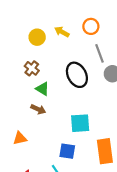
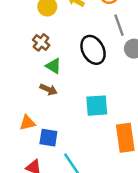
blue square: (67, 151) -> (48, 138), moved

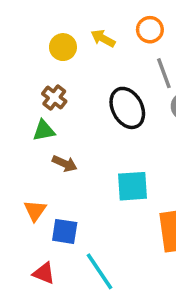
green triangle: (53, 66) -> (44, 131), moved, turned -42
orange triangle: (27, 123) -> (35, 211), turned -42

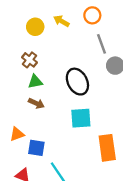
black ellipse: (127, 108) -> (77, 82), moved
green triangle: (44, 131) -> (35, 82), moved
orange triangle: (35, 211) -> (17, 134), turned 35

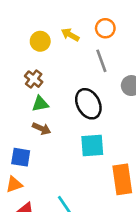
gray line: (101, 44) -> (101, 61), moved
orange triangle: (17, 134) -> (14, 185), moved
blue square: (36, 148) -> (21, 157), moved

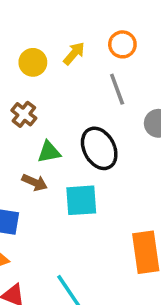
yellow arrow: (70, 35) -> (74, 53), turned 102
green triangle: (40, 104) -> (49, 152), moved
cyan square: (92, 145) -> (81, 200), moved

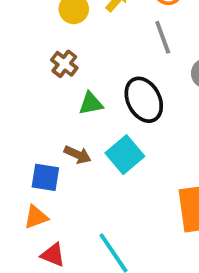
brown arrow: (35, 182) -> (78, 155), moved
cyan square: (81, 200) -> (125, 155), turned -36

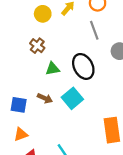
blue square: (45, 177) -> (19, 105), moved

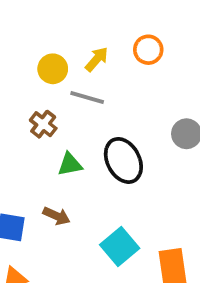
gray line: (94, 30) -> (87, 97), moved, turned -54
cyan square: (72, 98) -> (120, 246), moved

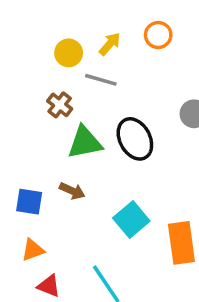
green triangle: (70, 164) -> (85, 142), size x1.5

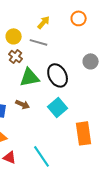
orange circle: (158, 35) -> (79, 18), moved
yellow circle: (69, 53) -> (14, 36), moved
cyan square: (131, 220) -> (58, 107), moved

